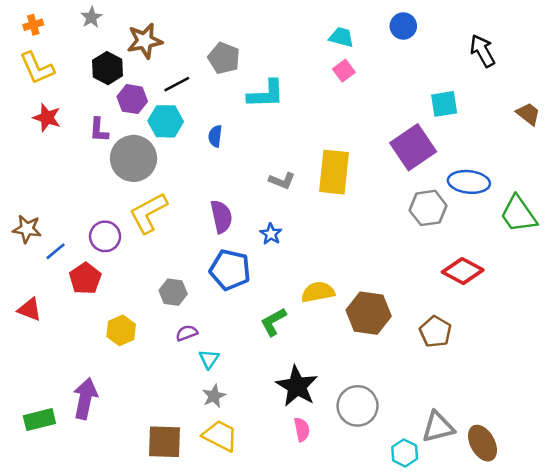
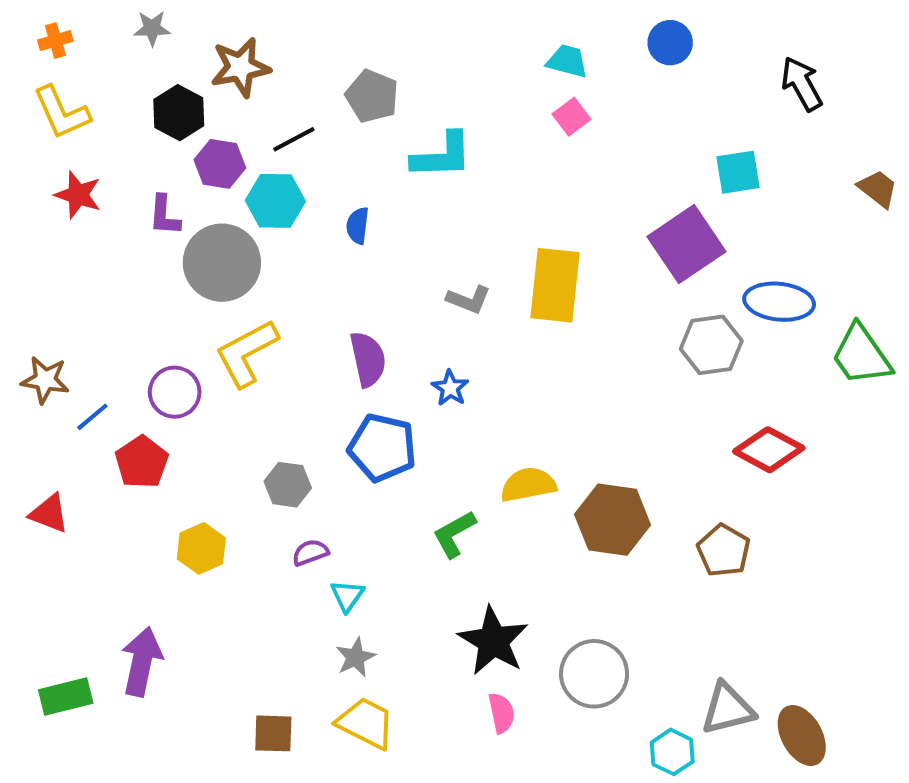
gray star: (91, 17) -> (152, 28), turned 30
brown square: (164, 442) -> (273, 733), size x0.7

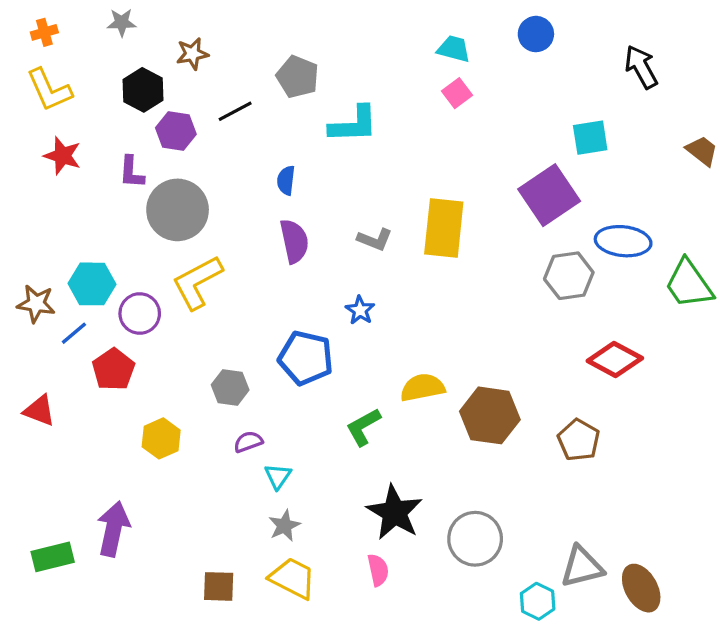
brown star: (240, 67) -> (192, 54), size x0.7
cyan hexagon: (275, 201) -> (92, 284), moved
purple semicircle: (368, 359) -> (294, 241), moved
pink semicircle: (502, 713) -> (378, 570), moved

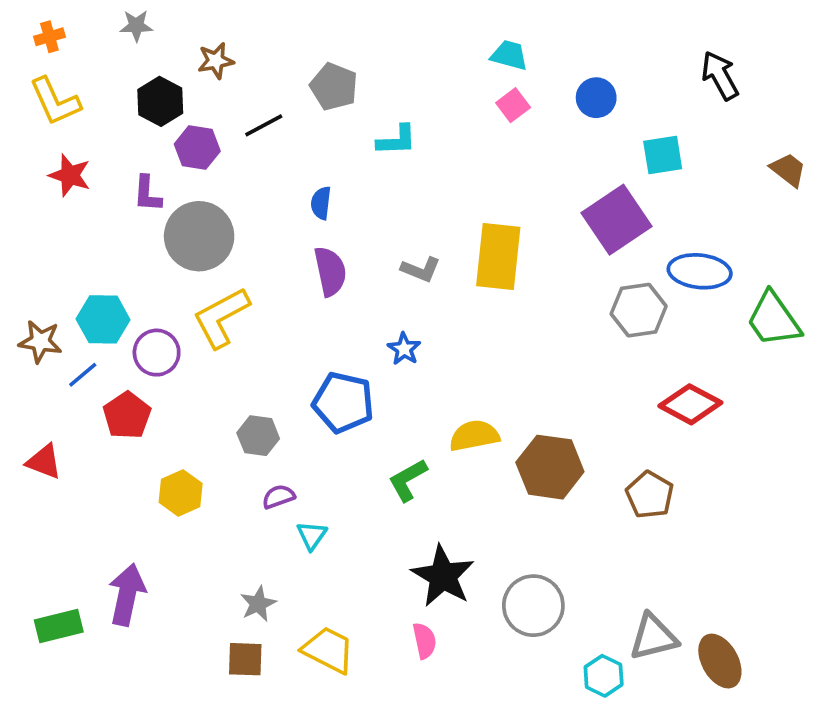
blue circle: (536, 34) -> (596, 98), moved
cyan L-shape: (353, 124) -> (397, 140), size x0.7
gray star: (284, 526) -> (258, 604), moved

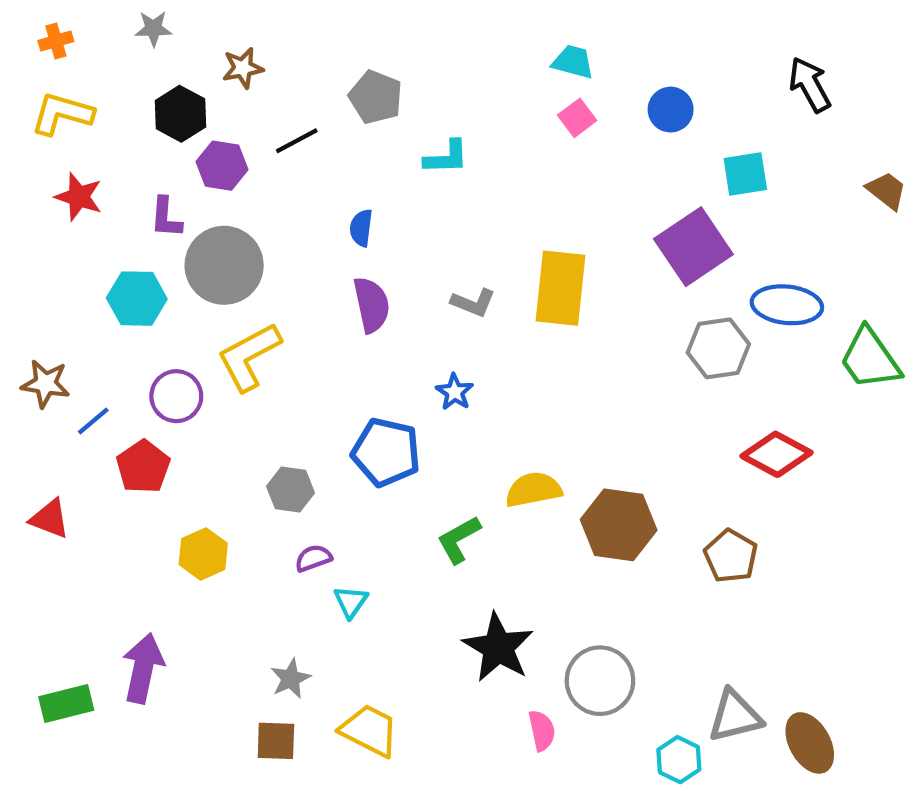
yellow L-shape: (55, 101) -> (62, 114), turned 130
cyan hexagon: (103, 319) -> (137, 299), moved
pink semicircle: (424, 641) -> (542, 731), moved

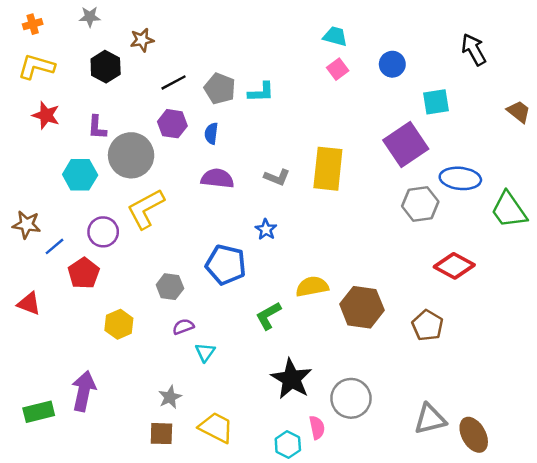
gray pentagon: (376, 97) -> (220, 89), moved
purple hexagon: (222, 166) -> (172, 124), moved
purple semicircle: (372, 305) -> (217, 178), turned -72
cyan hexagon: (679, 760) -> (288, 445), moved

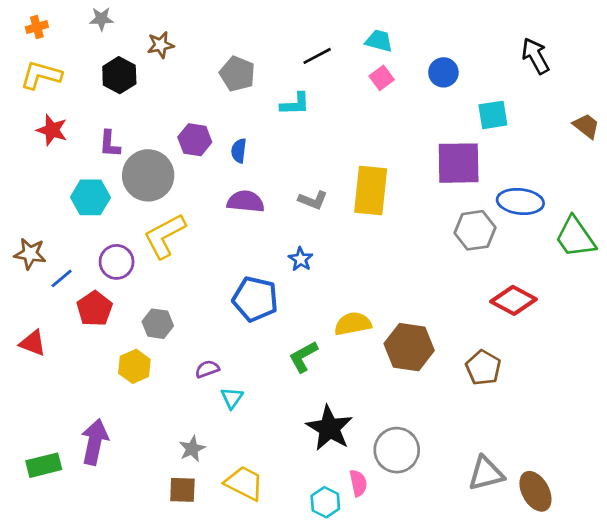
black line: (174, 82) -> (317, 56), moved
gray pentagon: (220, 89) -> (237, 74), moved
purple square: (406, 144) -> (459, 163), turned 33
gray hexagon: (170, 287) -> (158, 324), moved

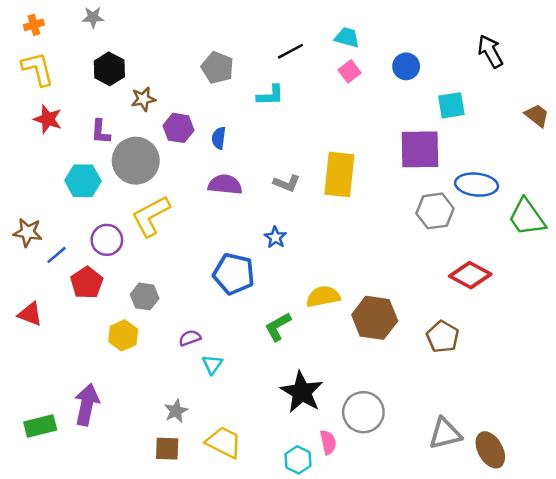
brown star: (160, 45) -> (143, 99), moved
yellow L-shape: (41, 75) -> (38, 69), turned 60

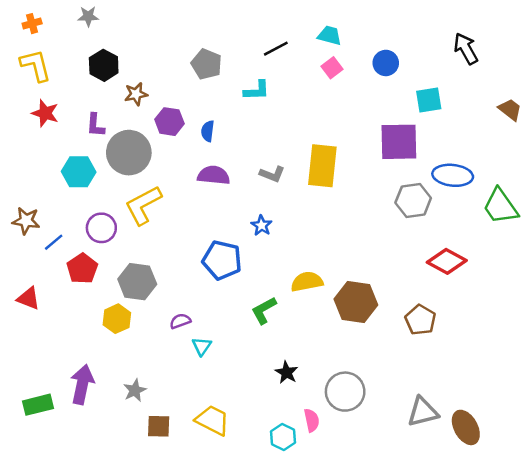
gray hexagon: (145, 296) -> (137, 282), size x1.4
black star: (302, 392) -> (287, 372), size x0.6
gray star: (176, 411) -> (135, 390), moved

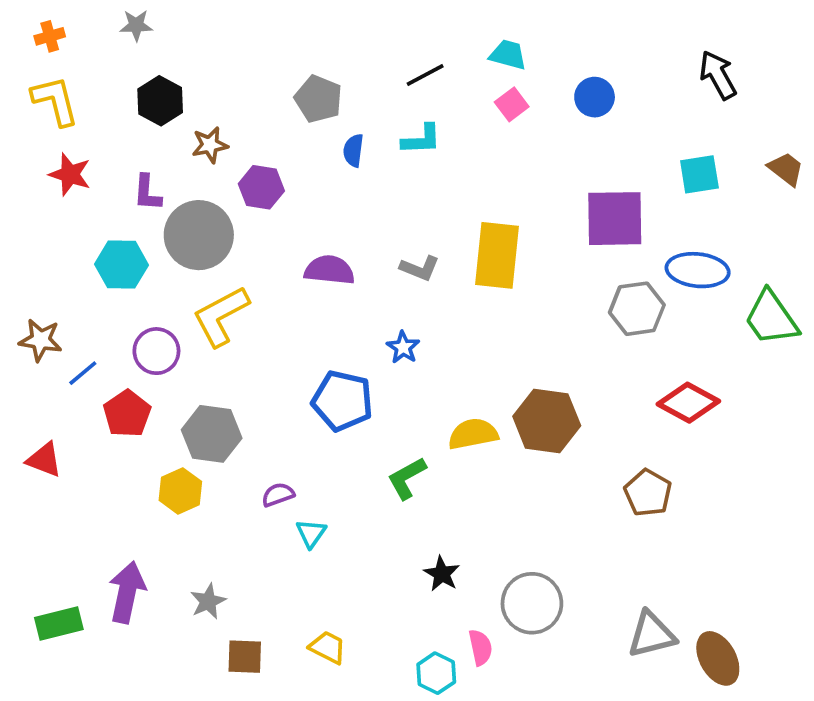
cyan L-shape: (257, 90) -> (422, 139), moved
cyan square: (429, 100) -> (699, 174), moved
blue semicircle: (208, 131) -> (353, 150), moved
brown hexagon: (356, 302) -> (547, 421), moved
yellow trapezoid: (212, 420) -> (328, 647), size x0.7

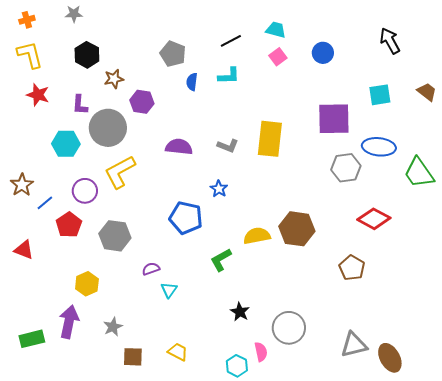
brown star: (40, 340) -> (22, 185), turned 30
yellow hexagon: (180, 491) -> (87, 284), moved

